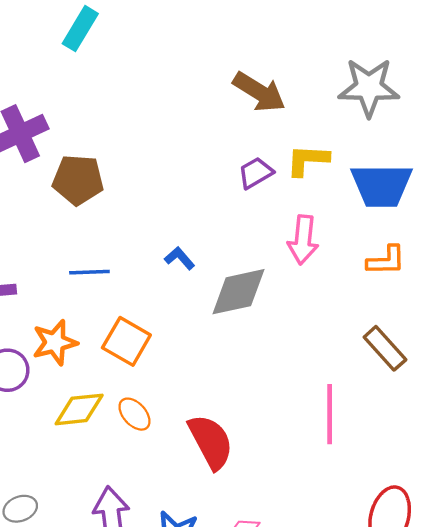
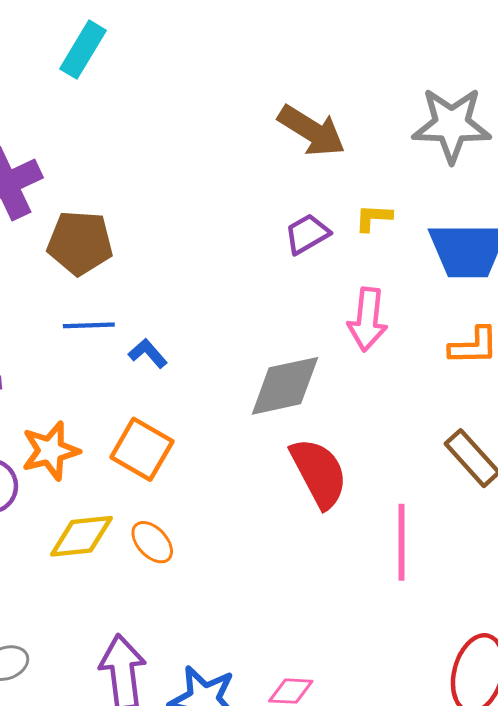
yellow L-shape: (308, 160) -> (373, 218), size x0.7
blue L-shape: (180, 258) -> (148, 353), moved
blue line: (89, 272) -> (89, 325), moved
red semicircle: (211, 442) -> (319, 473), moved

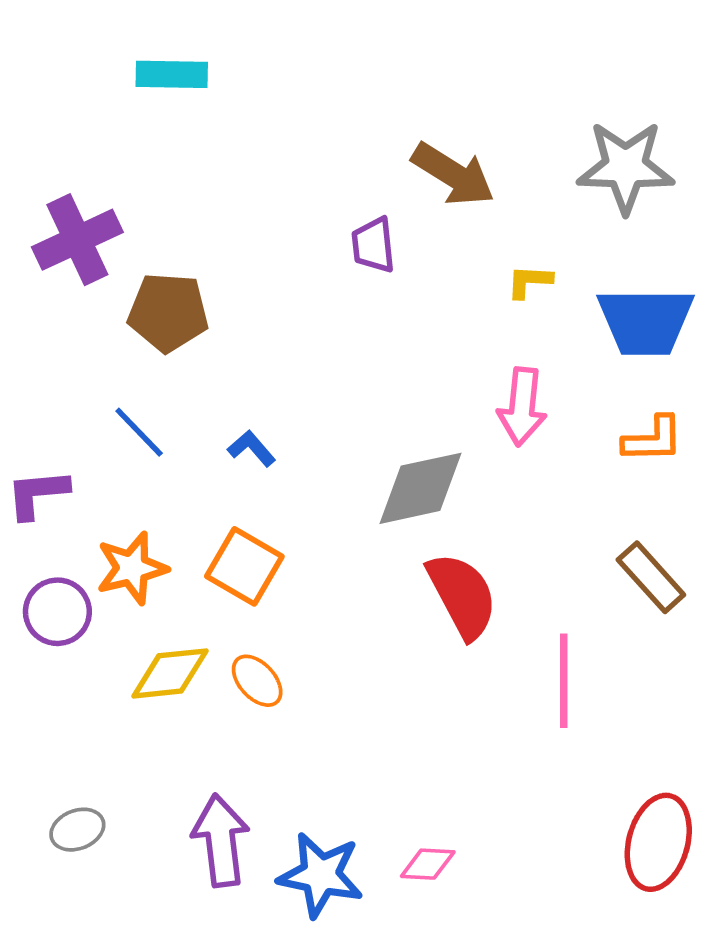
cyan rectangle: (83, 50) -> (172, 74), turned 60
purple trapezoid: (307, 234) -> (373, 245), moved, turned -66
blue line: (89, 325) -> (139, 432), moved, turned 48

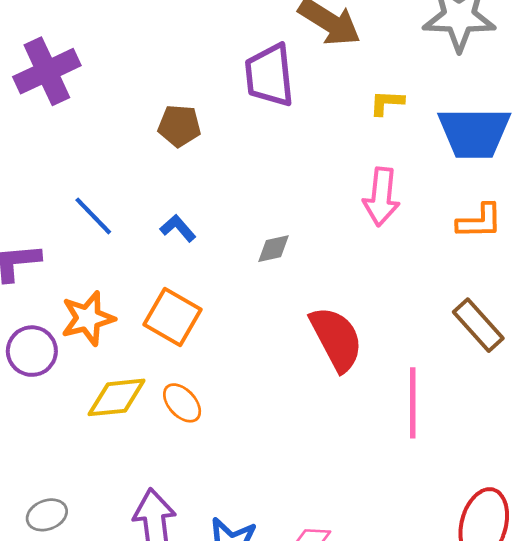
purple trapezoid: (373, 245) -> (269, 75), size x1.5
brown pentagon: (168, 312) -> (179, 126), moved, size x0.7
gray diamond: (420, 488) -> (274, 249), moved, size x0.5

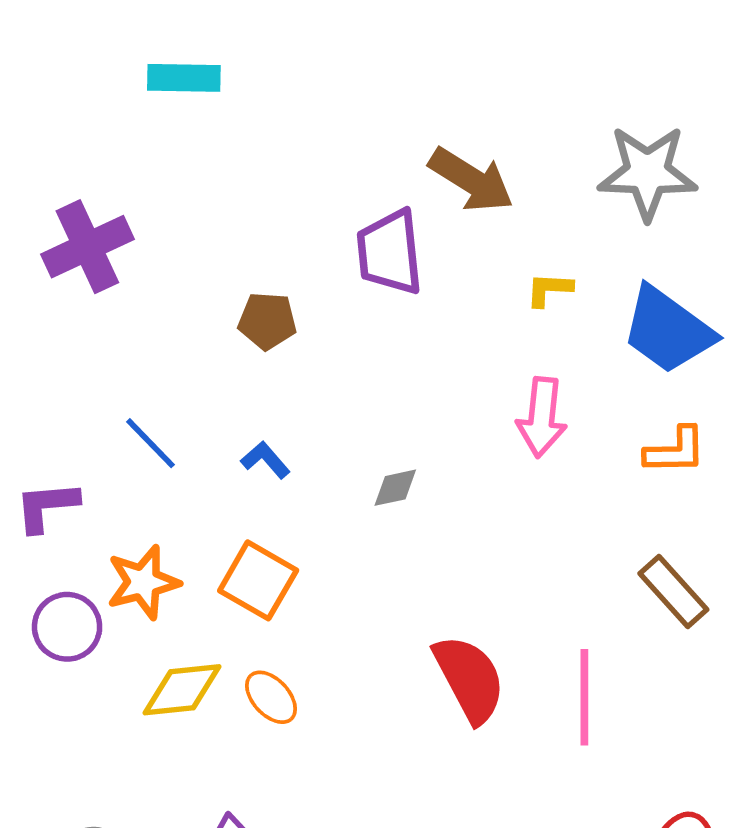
blue trapezoid: (474, 133) -> (668, 330), turned 36
red semicircle: (336, 339) -> (469, 679), moved

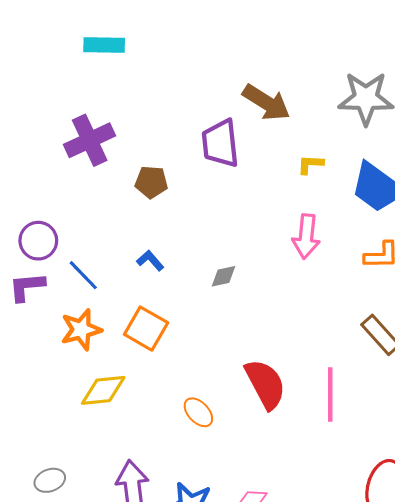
purple cross: (87, 247) -> (90, 140), moved
blue line: (150, 443) -> (83, 275), moved
purple circle: (67, 627) -> (38, 241), moved
orange ellipse: (271, 697) -> (198, 412), moved

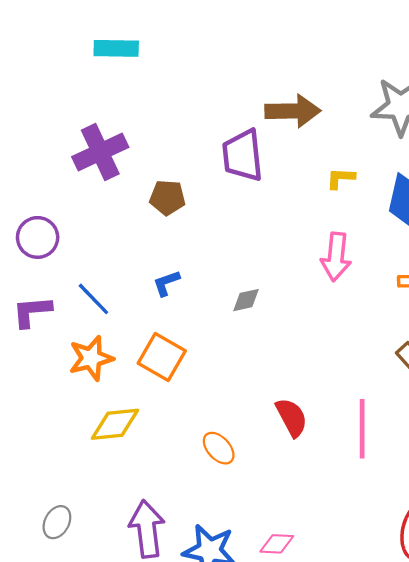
brown arrow: (266, 103) -> (293, 111), turned -33
purple circle: (38, 241) -> (38, 237), moved
blue L-shape: (150, 261) -> (166, 283), turned -68
red semicircle: (265, 384) -> (292, 417), size x0.7
gray ellipse: (50, 480) -> (57, 522), turned -40

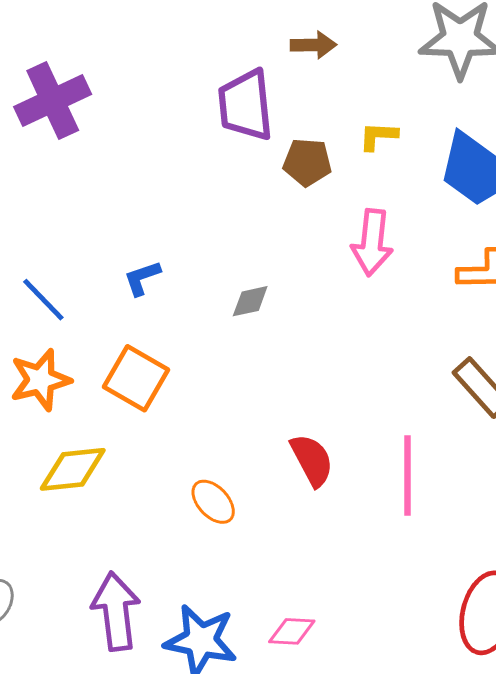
brown arrow: (293, 111) -> (313, 45), size x0.6
brown pentagon: (167, 198) -> (307, 162), moved

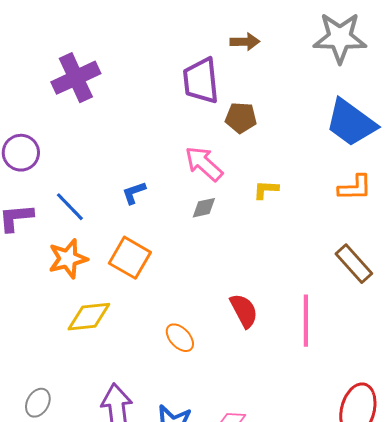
yellow L-shape: (378, 136) -> (266, 190), moved
pink arrow: (372, 242) -> (204, 164), moved, turned 126

